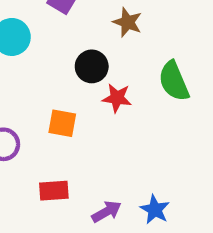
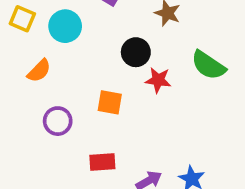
green semicircle: (174, 81) -> (208, 65), turned -33

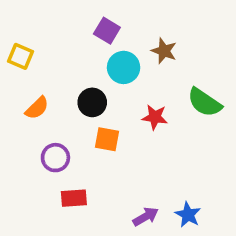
cyan circle: (65, 26) -> (124, 67), moved
black circle: (136, 52) -> (92, 102), moved
red rectangle: (102, 162) -> (74, 198), moved

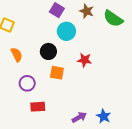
brown star: (164, 51) -> (87, 11), moved
green semicircle: (204, 102) -> (113, 19), moved
orange semicircle: (37, 108) -> (17, 55), turned -72

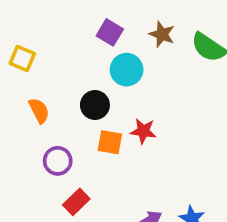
red star: (84, 60) -> (143, 131), moved
red rectangle: (38, 107) -> (76, 202), turned -40

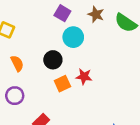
orange square: (110, 142) -> (62, 84), turned -35
purple circle: (58, 161) -> (15, 96), moved

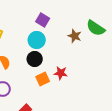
brown star: (96, 14) -> (75, 36), moved
cyan circle: (73, 37) -> (37, 40), moved

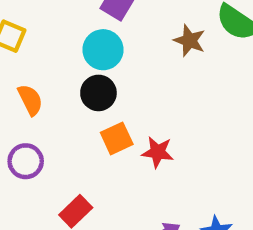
red star: (61, 73) -> (158, 152), moved

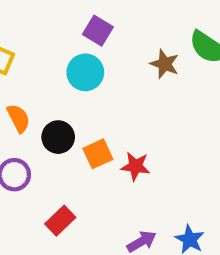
black circle: (98, 93) -> (58, 137), moved

